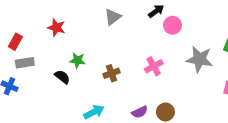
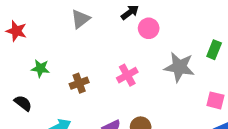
black semicircle: (62, 77) -> (23, 103), moved

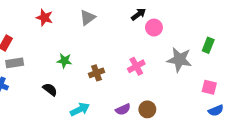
gray triangle: (80, 19) -> (88, 18), moved
red star: (16, 31) -> (44, 18), moved

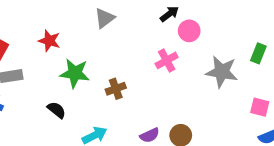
red star: (44, 18) -> (49, 41), moved
green star: (64, 61) -> (75, 73), size x1.5
pink cross: (136, 66) -> (167, 60), moved

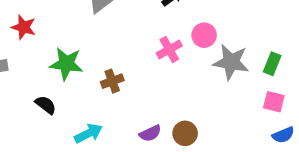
pink circle: (189, 31) -> (204, 35), moved
red star: (49, 41) -> (24, 27), moved
green rectangle: (258, 53) -> (272, 64), moved

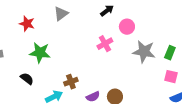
red star: (24, 27) -> (27, 24), moved
pink circle: (204, 35) -> (127, 27), moved
brown cross: (112, 81) -> (71, 82), moved

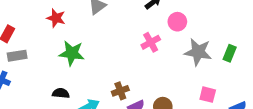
pink square: (171, 77) -> (208, 95), moved
black semicircle: (27, 79) -> (61, 93), moved, turned -32
brown cross: (71, 82) -> (120, 91), moved

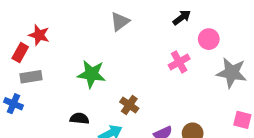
red star: (56, 18) -> (39, 35), moved
brown cross: (120, 91) -> (129, 105), moved, turned -35

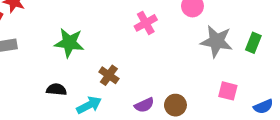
pink cross: (179, 62) -> (146, 23), moved

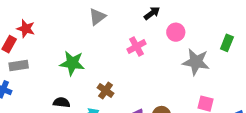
green rectangle: (253, 43) -> (227, 43), moved

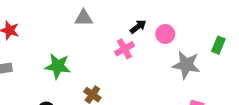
black arrow: (152, 13) -> (138, 27), moved
gray triangle: (97, 17) -> (84, 18), turned 36

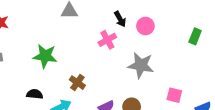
black arrow: (138, 27) -> (120, 19), turned 98
gray star: (186, 65) -> (141, 65), moved

